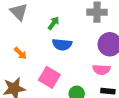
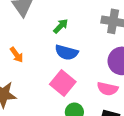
pink square: (49, 77) -> (63, 83), moved

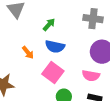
orange arrow: (17, 55) -> (28, 53), moved

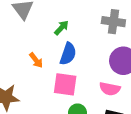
blue semicircle: (55, 47) -> (68, 54), turned -84
pink square: (53, 73) -> (65, 84), turned -30

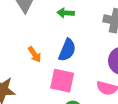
green arrow: (61, 28) -> (66, 13), moved, turned -133

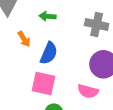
orange arrow: (35, 54) -> (24, 39), moved

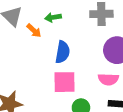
orange arrow: (24, 39) -> (34, 31), moved

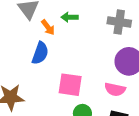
blue semicircle: (63, 52) -> (40, 53), moved

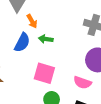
green arrow: (70, 17) -> (46, 39), moved

